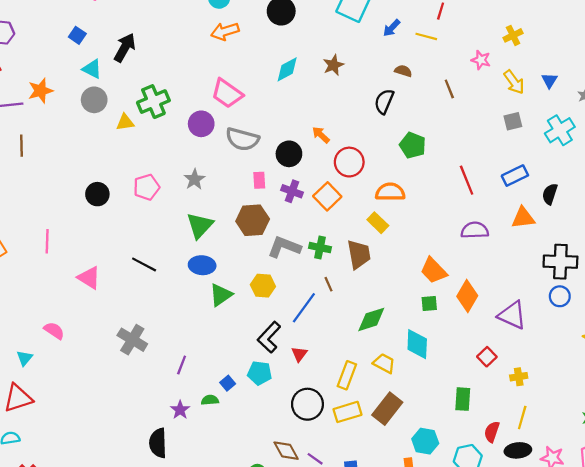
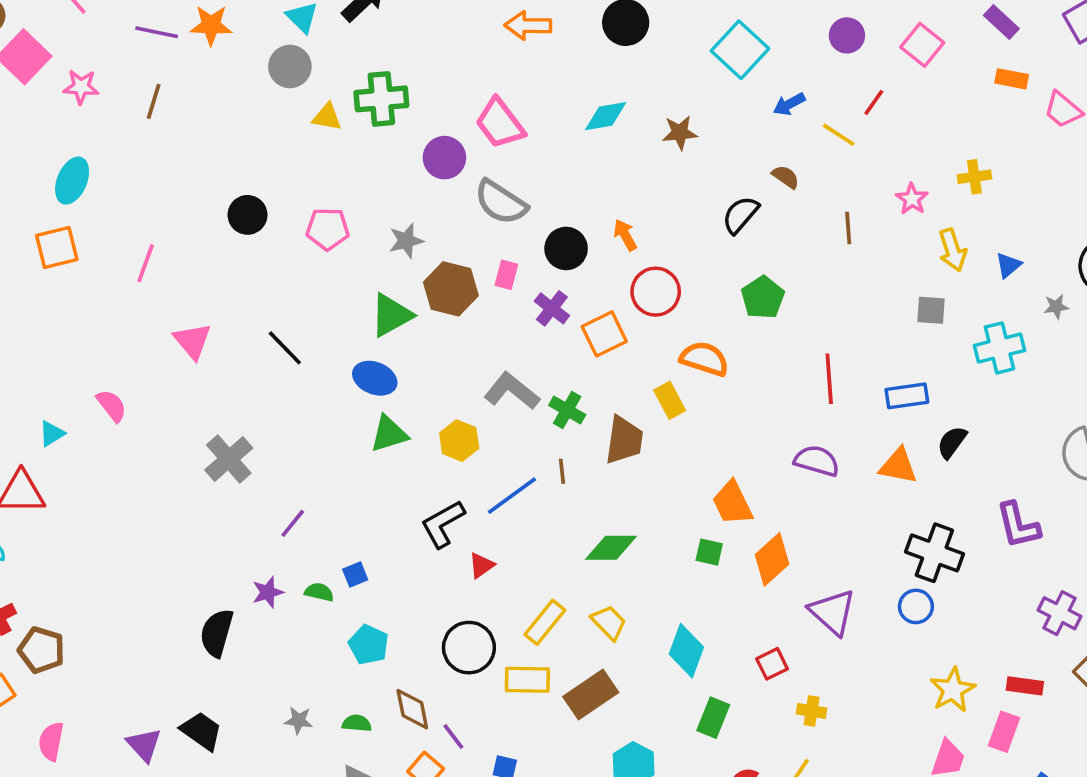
brown hexagon: (253, 220) -> (451, 289), moved
cyan diamond: (417, 344) -> (686, 651), moved
cyan pentagon: (260, 373) -> (369, 645), moved

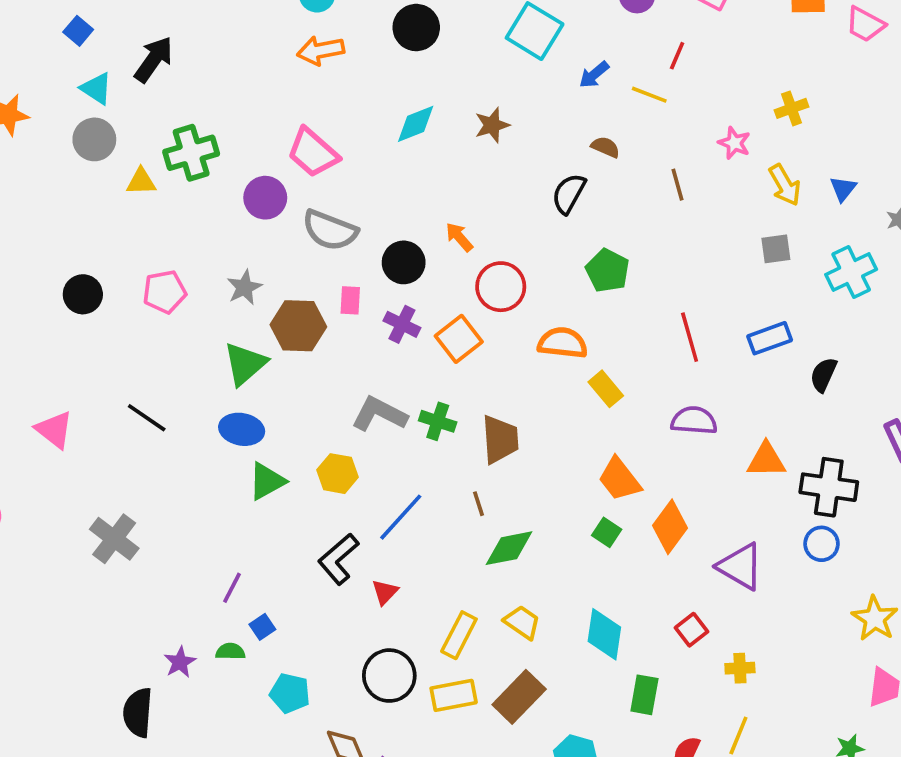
yellow rectangle: (670, 400) -> (606, 389), moved
orange triangle: (898, 466) -> (766, 460), moved
brown line: (562, 471) -> (478, 504), moved
purple line: (293, 523) -> (232, 588), moved
green square: (709, 552) -> (607, 532), turned 32

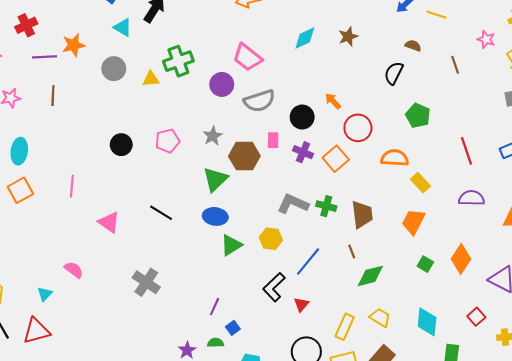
gray circle: (94, 139) -> (114, 69), moved
gray semicircle: (330, 230) -> (259, 101), turned -36
orange trapezoid: (620, 479) -> (413, 222), moved, turned 68

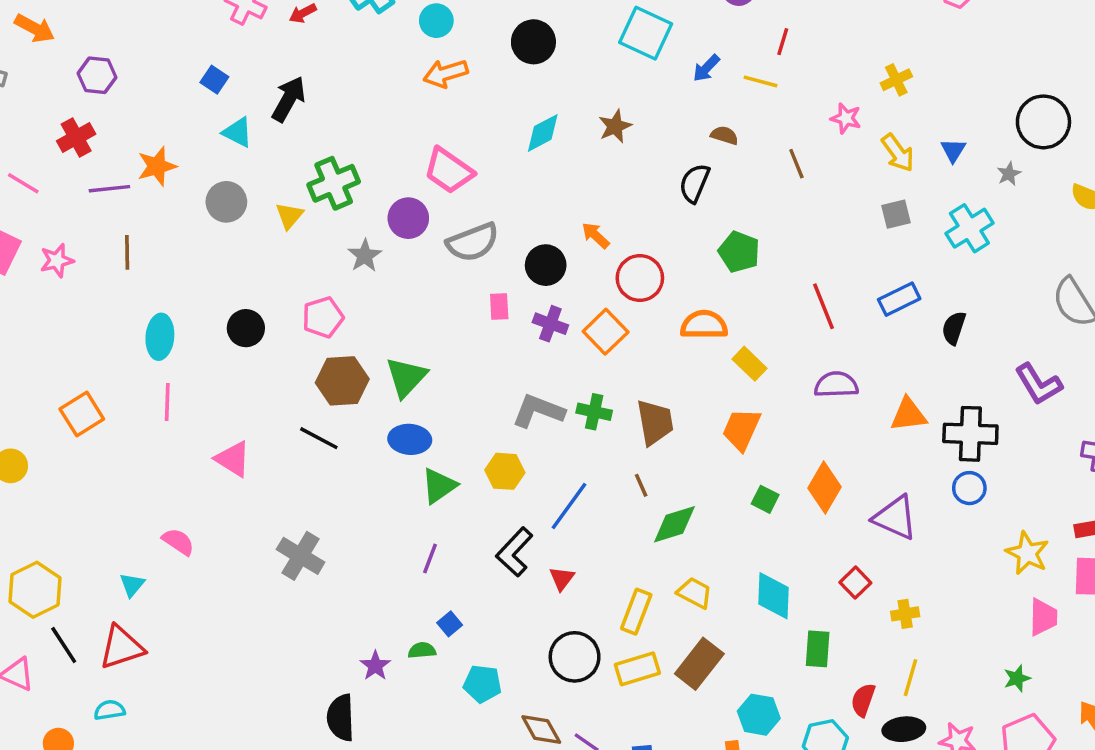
yellow triangle: (151, 79) -> (289, 216), turned -42
gray star: (213, 136) -> (365, 256), moved
cyan ellipse: (19, 151) -> (160, 337), moved
brown hexagon: (244, 156) -> (342, 381), moved
purple line: (215, 307) -> (430, 559), moved

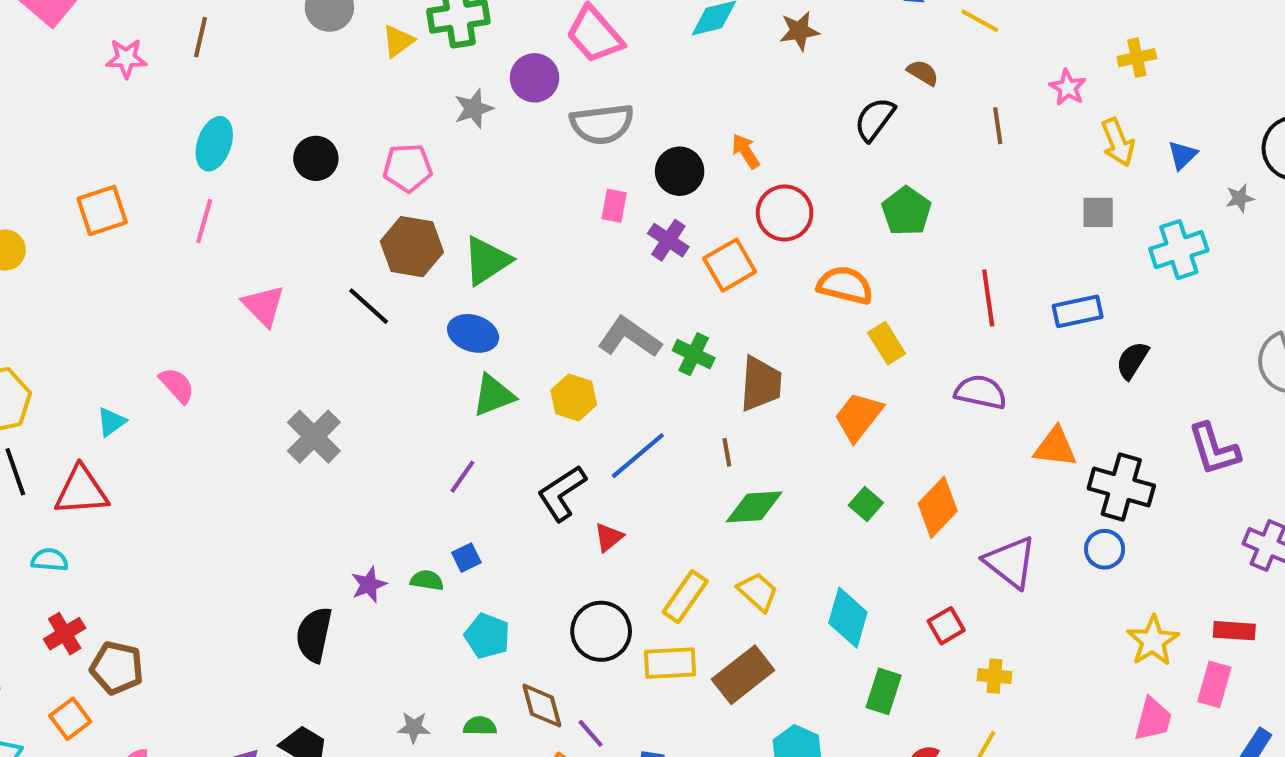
pink star: (57, 261) -> (126, 58), moved

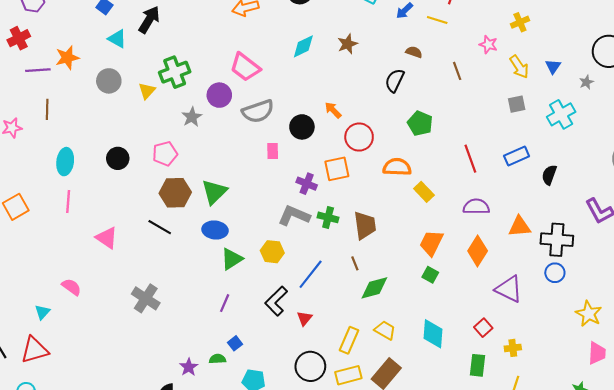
purple cross: (668, 240) -> (307, 184), moved
orange square: (730, 265) -> (337, 169), turned 30
orange trapezoid: (858, 417) -> (431, 243), moved
orange diamond: (938, 507) -> (478, 251), moved
green rectangle: (884, 691) -> (478, 365), moved

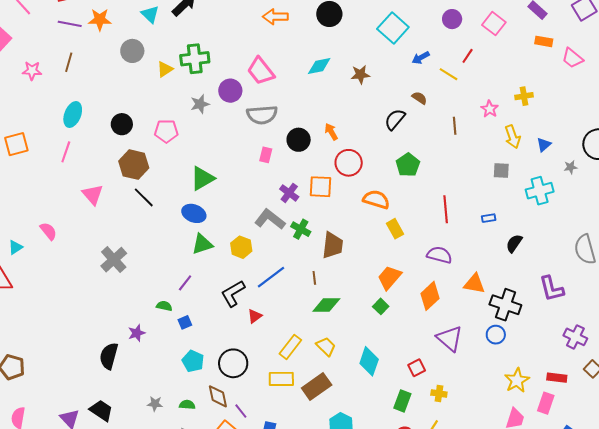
blue rectangle: (517, 156) -> (489, 218), size x0.6
brown hexagon: (175, 193) -> (134, 165), moved
green semicircle: (218, 359) -> (164, 306), moved
black circle: (310, 366) -> (233, 363), moved

